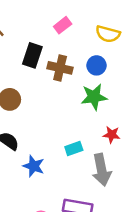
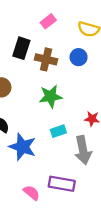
green star: (94, 97) -> (51, 96), moved
blue star: (34, 166) -> (23, 147), size x1.4

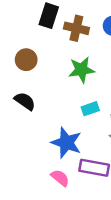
blue star: (23, 147) -> (66, 143), moved

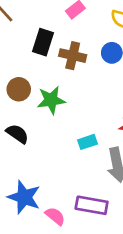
green star: (81, 70) -> (51, 100), moved
blue star: (66, 143) -> (24, 197), moved

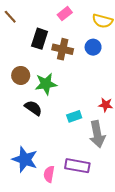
black semicircle: (17, 134) -> (33, 108), moved
pink semicircle: (55, 216) -> (49, 174), turned -119

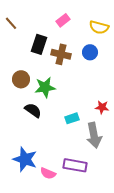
pink semicircle: (49, 174) -> (48, 173), turned -77

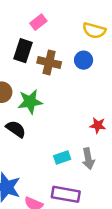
pink rectangle: (63, 20) -> (38, 22), moved
cyan rectangle: (72, 118) -> (62, 157), moved
gray arrow: (94, 135) -> (88, 159), size x0.7

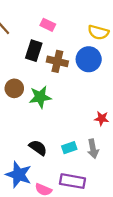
pink rectangle: (38, 22) -> (48, 25), turned 64
blue circle: (84, 60) -> (89, 59), size x1.5
black semicircle: (16, 129) -> (38, 148), moved

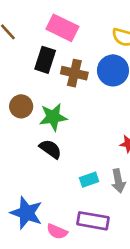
pink rectangle: (48, 25) -> (62, 28), size x1.6
black semicircle: (38, 148) -> (50, 149), moved

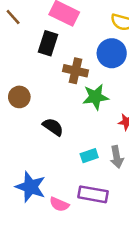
brown cross: (74, 73) -> (75, 71), moved
brown circle: (21, 106) -> (19, 97), moved
green star: (53, 117) -> (95, 97), moved

